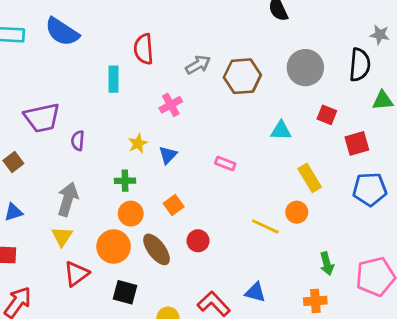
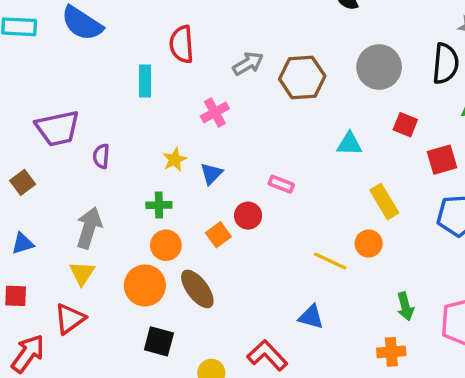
red circle: (198, 241) -> (248, 216), moved
red triangle: (76, 274) -> (70, 319), moved
blue triangle: (255, 292) -> (311, 317), moved

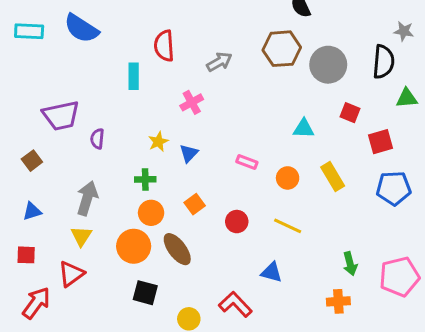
brown hexagon: (302, 78) -> (282, 49), moved
red circle: (248, 216) -> (237, 222), moved
orange circle: (369, 244) -> (288, 178), moved

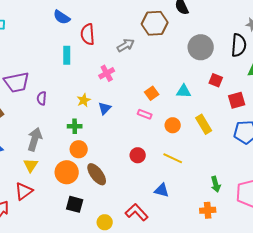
blue semicircle: (81, 28) -> (62, 17), moved, size x0.7
brown hexagon: (282, 49) -> (155, 23), moved
orange square: (195, 204) -> (152, 93), moved

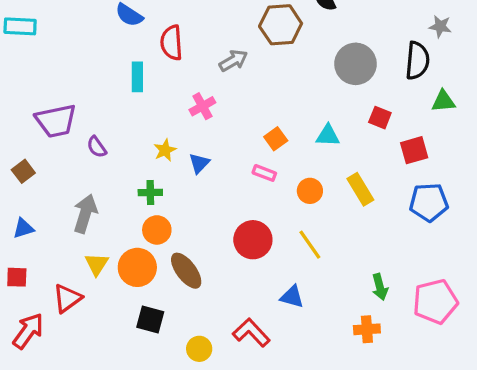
purple semicircle: (42, 98) -> (97, 147), turned -40
red circle: (138, 155) -> (253, 240), size x1.5
yellow line: (173, 158) -> (310, 245), turned 30
yellow triangle: (31, 165) -> (97, 264), moved

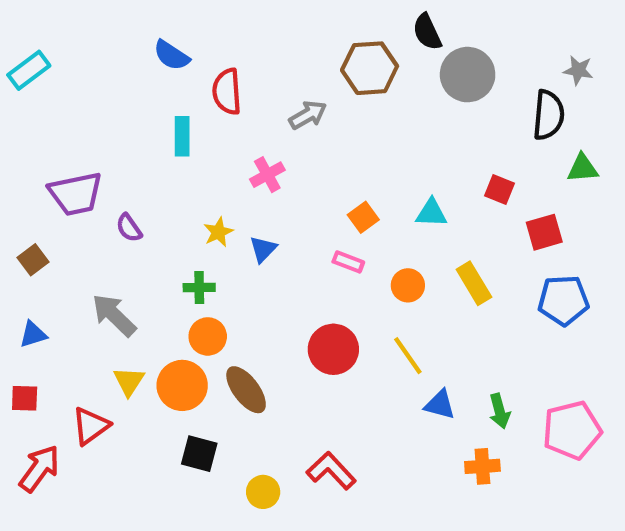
cyan rectangle: (20, 26) -> (29, 70), turned -40
gray circle: (355, 64) -> (468, 75), moved
gray arrow: (85, 214) -> (114, 315), turned -63
blue triangle: (292, 297) -> (440, 405), moved

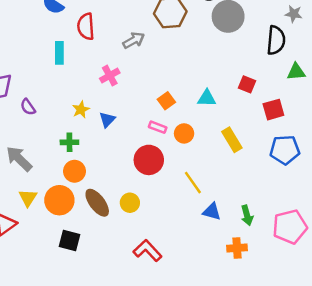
orange circle: (408, 285) -> (184, 133), moved
red circle: (333, 349) -> (149, 160), moved
yellow circle: (263, 492) -> (130, 203), moved

